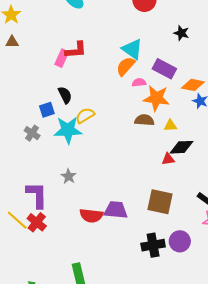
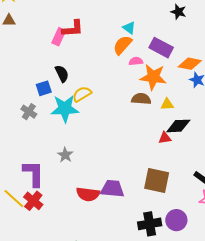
cyan triangle: (132, 49) -> (129, 28), size x0.6

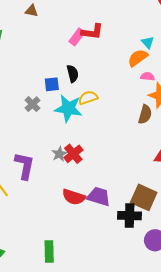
brown semicircle: (141, 99) -> (145, 114), turned 90
red cross: (33, 201) -> (73, 154), moved
black cross: (150, 224) -> (130, 216), moved

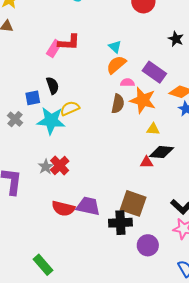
cyan triangle: (148, 42) -> (115, 47), moved
brown semicircle: (145, 114) -> (118, 104), moved
green rectangle: (49, 251) -> (43, 265), turned -35

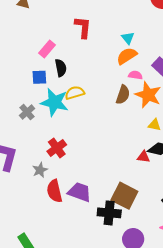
red L-shape: (69, 42) -> (83, 27), turned -95
pink rectangle: (54, 49) -> (47, 49), moved
gray cross: (15, 119) -> (27, 112), moved
gray star: (46, 167) -> (40, 170), moved
red semicircle: (63, 208) -> (54, 191), turned 55

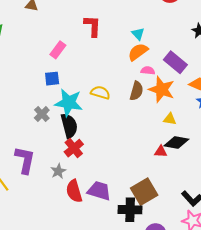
black semicircle: (61, 68) -> (69, 126), moved, size x1.4
yellow semicircle: (75, 93) -> (100, 93), moved, turned 36
brown square: (124, 196) -> (144, 192), turned 36

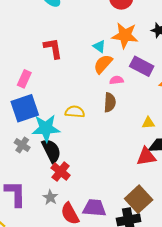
blue square: (52, 79) -> (25, 108), size x1.8
orange star: (162, 89) -> (125, 35), moved
red triangle: (161, 152) -> (146, 157), size x1.5

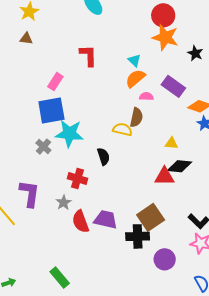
orange star: (125, 35) -> (165, 37), moved
yellow semicircle: (75, 112) -> (122, 129), moved
black semicircle: (51, 151) -> (103, 156), moved, size x0.7
red cross: (61, 172) -> (78, 179), turned -30

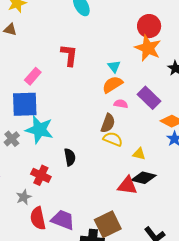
yellow semicircle: (122, 129) -> (113, 139), moved

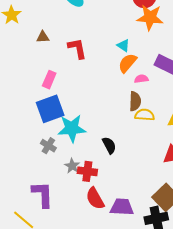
brown triangle: (10, 30) -> (43, 37), moved
gray star: (24, 197) -> (72, 166), moved
red semicircle: (38, 218) -> (95, 198), moved

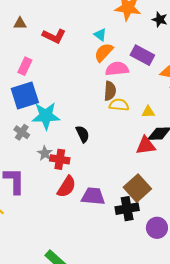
red L-shape: (77, 48) -> (54, 36), turned 125
pink semicircle: (141, 79) -> (117, 69), size x1.6
red semicircle: (95, 198) -> (67, 187), turned -120

